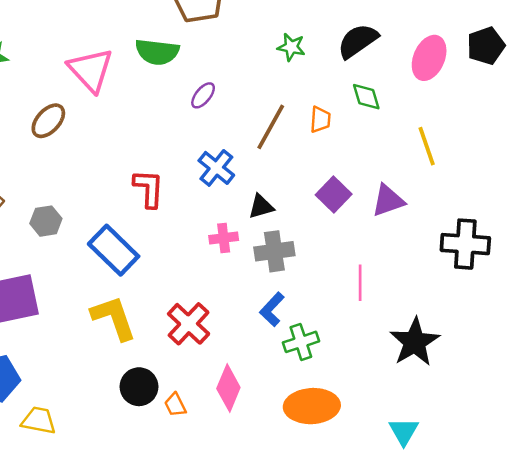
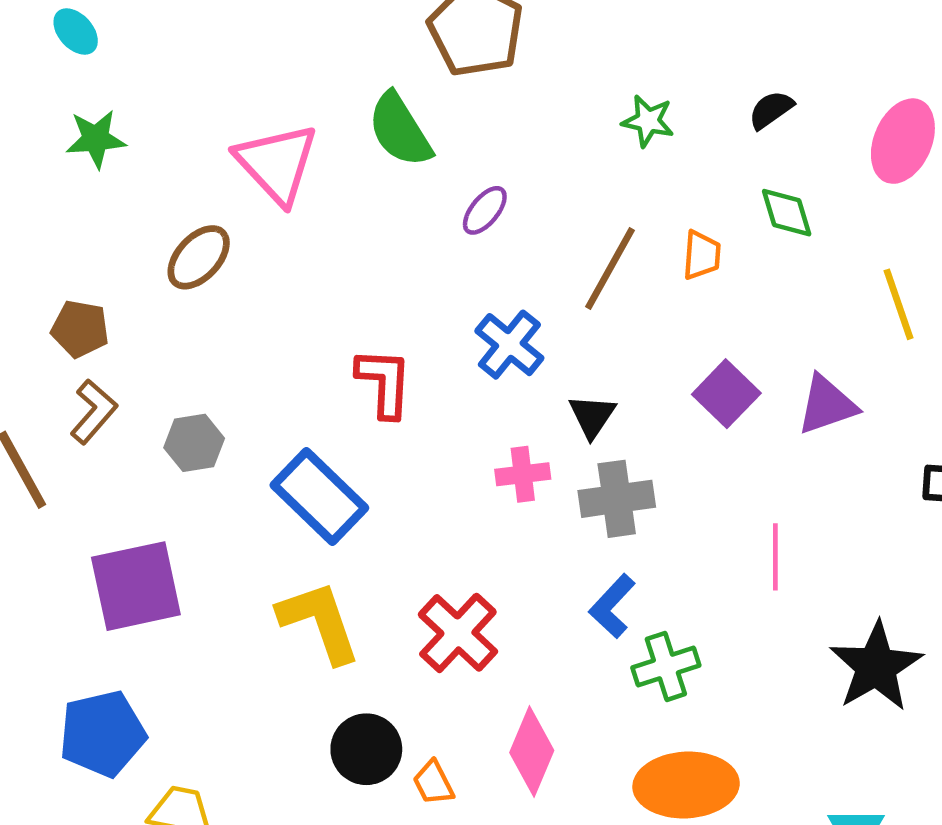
black semicircle: (358, 41) -> (771, 110), size x0.6
green semicircle: (157, 52) -> (400, 130), turned 51
black triangle: (261, 207) -> (592, 416), turned -40

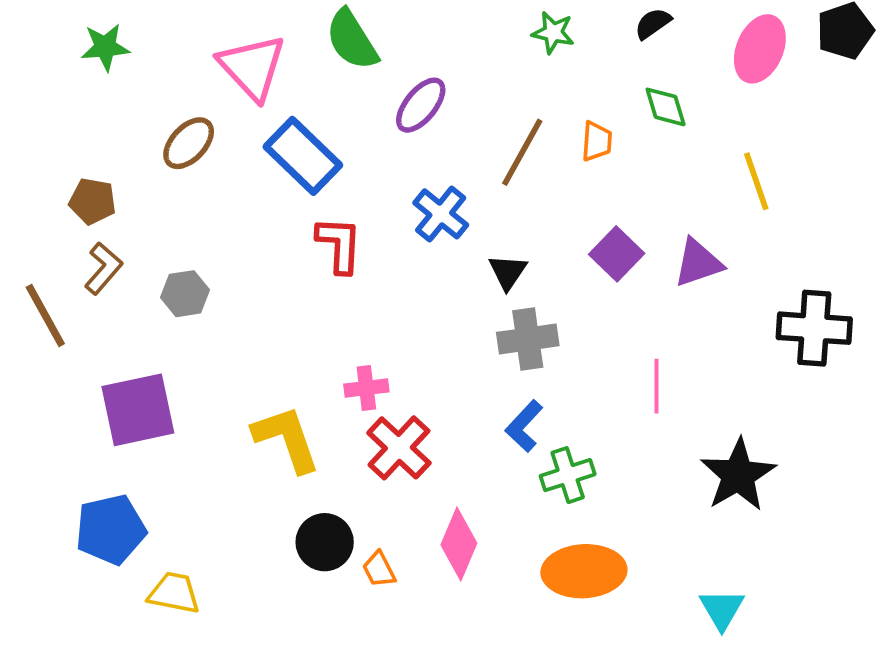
purple ellipse: (485, 210) -> (421, 105), size x1.4
pink cross: (523, 474) -> (366, 388), moved
blue rectangle: (319, 497) -> (303, 156), moved

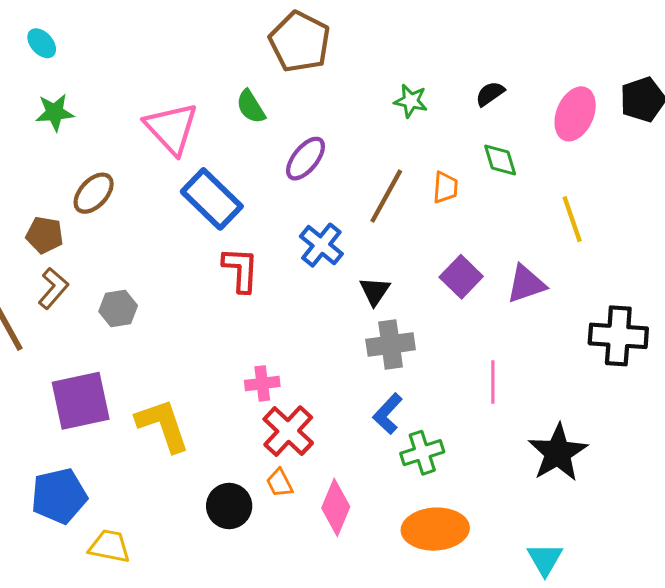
green semicircle: (352, 40) -> (251, 107), size x0.7
brown ellipse: (189, 143) -> (94, 193), moved
yellow L-shape: (287, 439) -> (163, 425), moved
orange trapezoid: (379, 569) -> (280, 483), moved

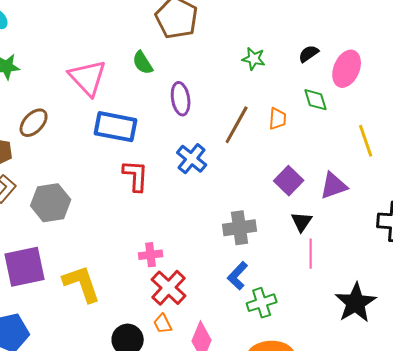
pink ellipse: (575, 114) -> (347, 69), moved
purple ellipse: (306, 159) -> (181, 99), turned -48
blue rectangle: (212, 199) -> (116, 127), turned -33
black triangle: (375, 291) -> (302, 222), moved
gray hexagon: (118, 308) -> (51, 203), size x1.5

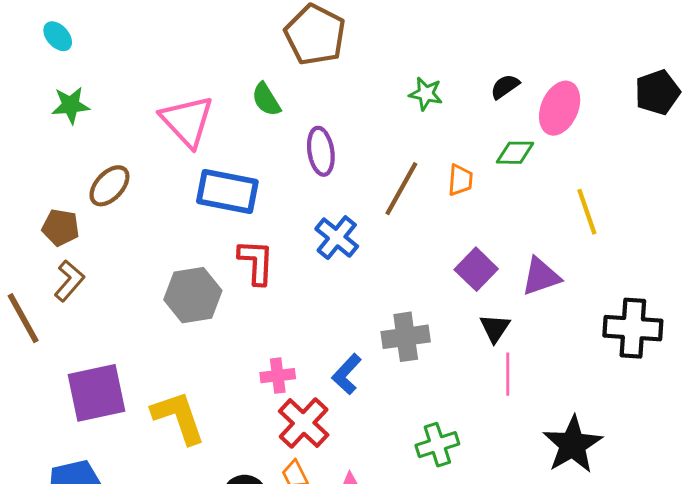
green diamond: (316, 100) -> (515, 153), turned -72
gray hexagon: (51, 203) -> (193, 295), moved
blue L-shape: (238, 276) -> (347, 374), moved

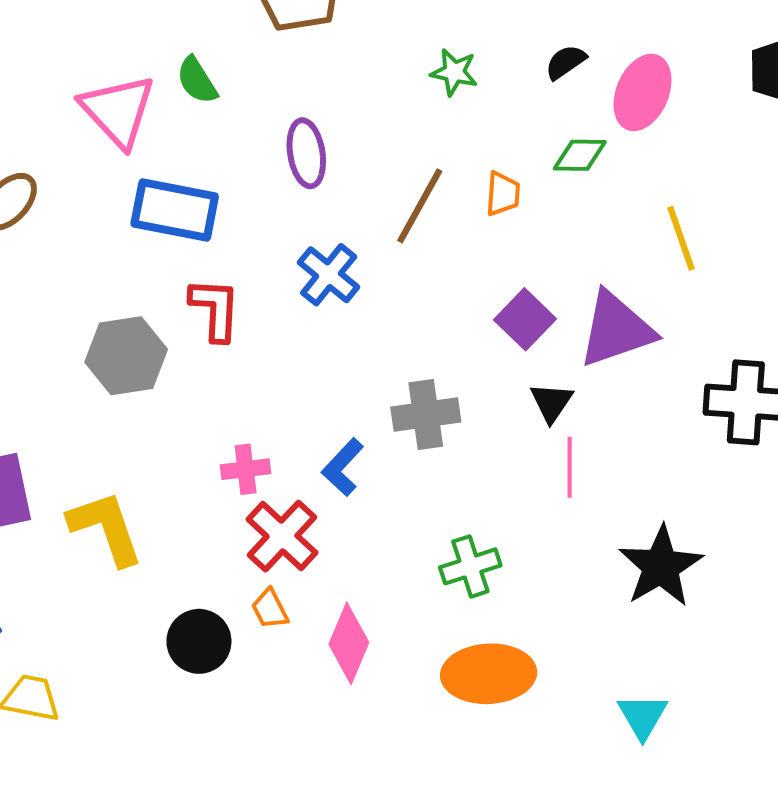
green semicircle: (266, 99) -> (197, 80), moved
purple triangle: (541, 276) -> (616, 329), size x1.4

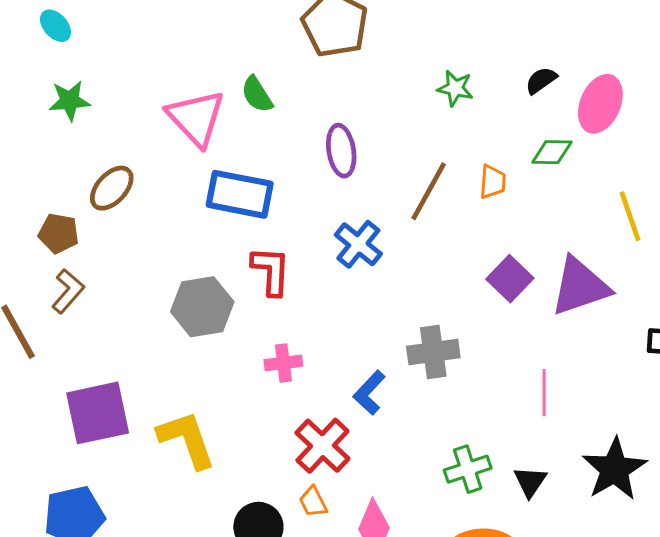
black triangle: (551, 402) -> (530, 482), moved
pink cross: (246, 469) -> (283, 363), moved

